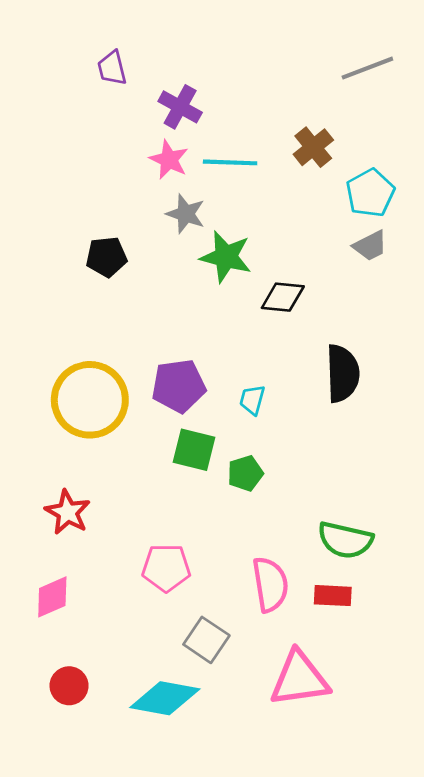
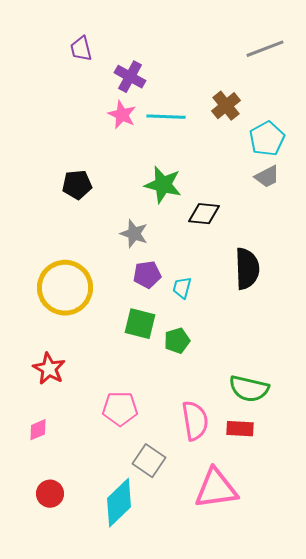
gray star: (186, 214) -> (134, 234), moved
purple pentagon: (179, 386) -> (147, 275), moved, size x0.7
pink diamond: (52, 597) -> (38, 430), size x0.7
cyan diamond: (165, 698) -> (119, 503), turned -54

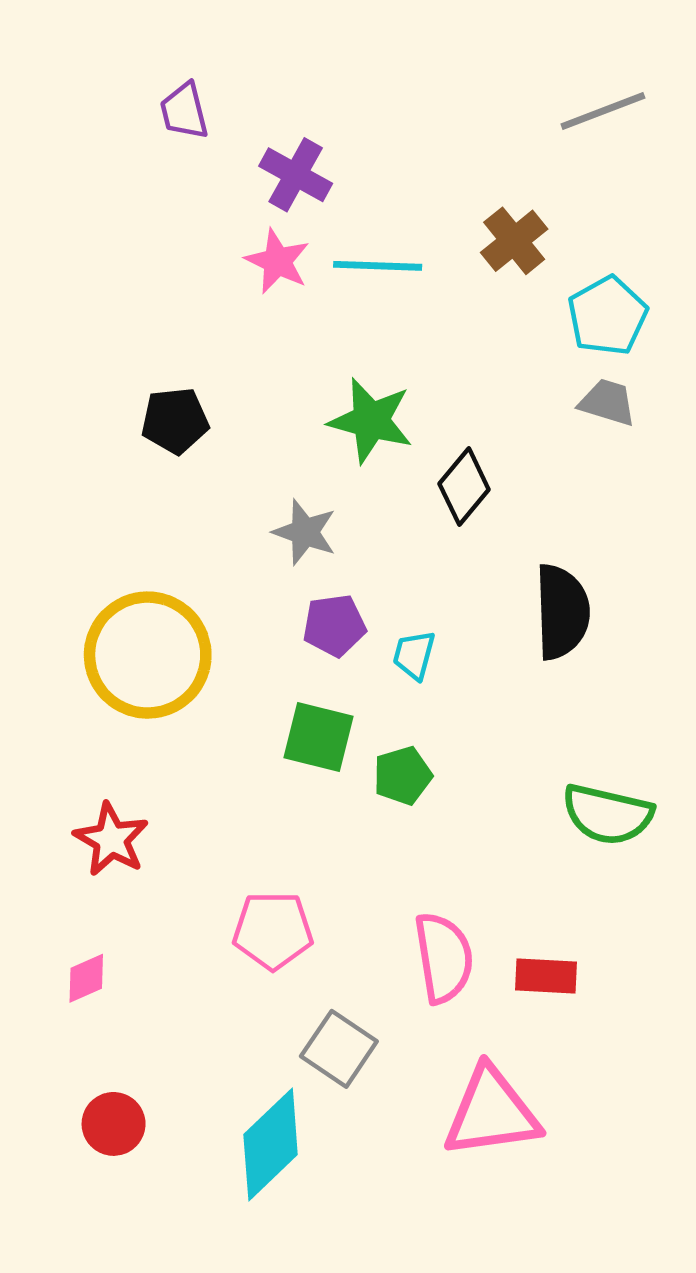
gray trapezoid: (267, 177) -> (607, 402), turned -136
black diamond: (204, 214) -> (464, 487), turned -56
green semicircle: (249, 389) -> (607, 814), moved

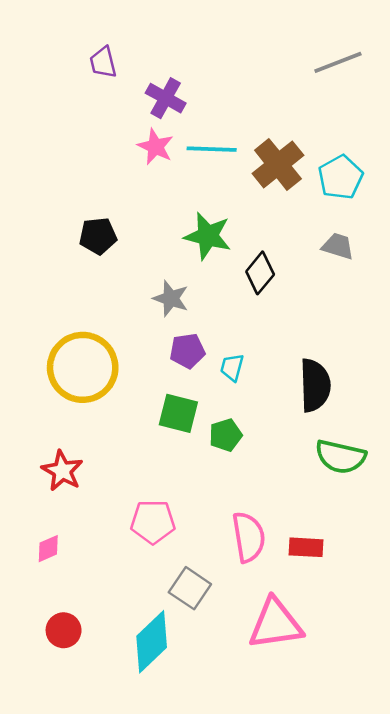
brown cross: (514, 241) -> (278, 164), moved, size x1.4
gray trapezoid: (607, 402) -> (338, 246), moved
black semicircle: (562, 612) -> (315, 385), moved

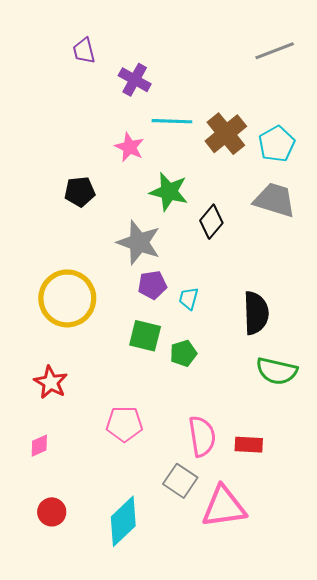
pink star: (155, 147) -> (129, 147), moved
gray trapezoid: (338, 246) -> (275, 200), size x1.6
gray star: (171, 298) -> (139, 242), size x1.5
gray square: (190, 588) -> (180, 481), moved

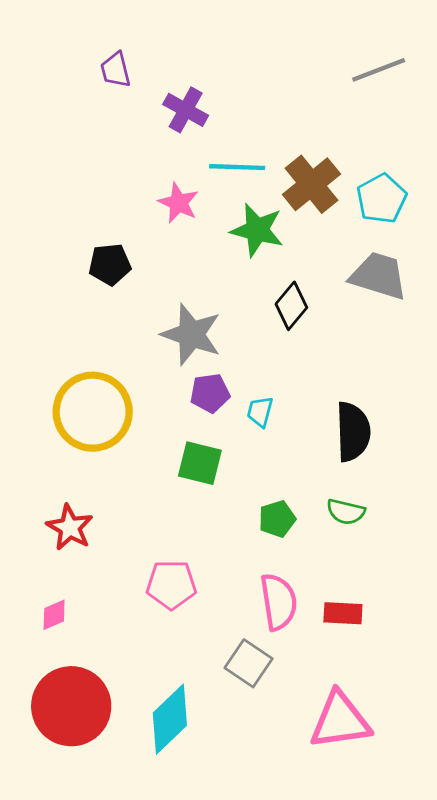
green star: (169, 192) -> (257, 230), moved
green pentagon: (183, 353) -> (277, 519), moved
green semicircle: (277, 371) -> (346, 512), moved, size x0.7
pink triangle: (224, 507) -> (340, 721), moved
red circle: (52, 512) -> (71, 706), size x2.0

